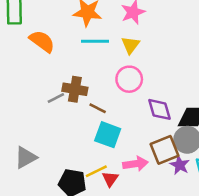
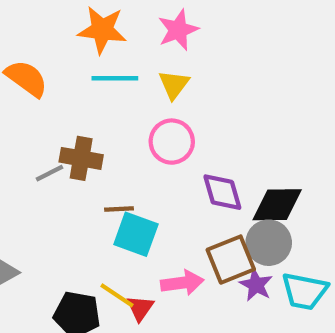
brown line: (98, 108) -> (119, 209), moved, turned -30
yellow line: (96, 171) -> (117, 295), turned 60

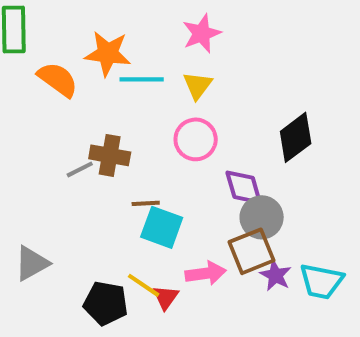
orange star: (102, 30) -> (108, 54), moved
black diamond: (277, 205) -> (296, 137), moved, turned -36
gray circle: (269, 243) -> (262, 217), moved

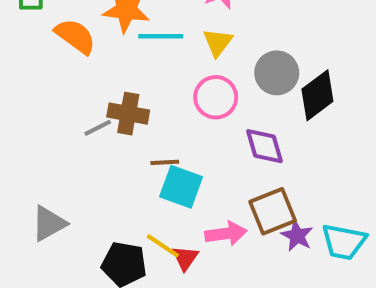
gray circle: (262, 217) -> (277, 73), moved

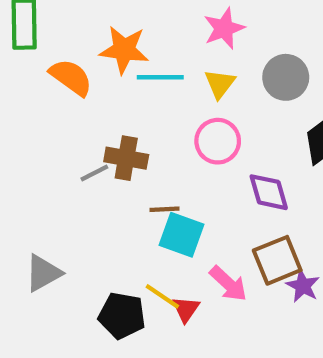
gray circle: (277, 73) -> (286, 77), moved
pink arrow: (226, 234) -> (228, 284), turned 51

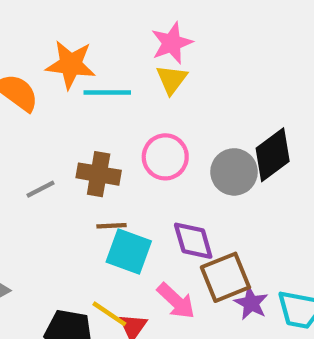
gray circle: (286, 77) -> (234, 172), moved
yellow triangle: (220, 84) -> (172, 80), moved
brown cross: (126, 158) -> (99, 174), moved
purple diamond: (269, 192) -> (193, 241), moved

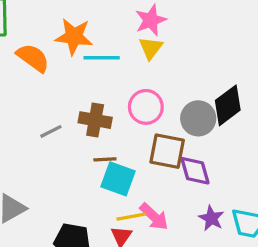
purple diamond: (193, 241) -> (195, 171), moved
brown square: (225, 277) -> (167, 151), moved, turned 33
yellow line: (109, 314) -> (131, 217), moved, turned -44

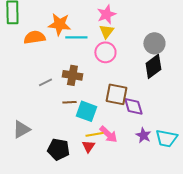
orange semicircle: (33, 58) -> (34, 37), turned -45
pink circle: (146, 107) -> (105, 52), moved
gray circle: (198, 118) -> (154, 43), moved
brown line: (105, 159) -> (69, 102), moved

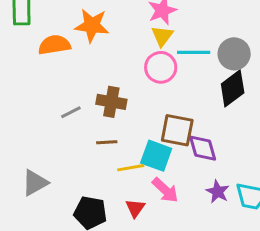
cyan line: (76, 37) -> (194, 52), moved
cyan square: (86, 111) -> (156, 156), moved
yellow line: (94, 134) -> (131, 168), moved

